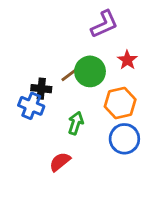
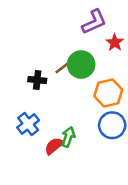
red star: (127, 60) -> (115, 43), moved
blue cross: (31, 106) -> (28, 124), moved, turned 30
green arrow: (76, 123) -> (68, 137), moved

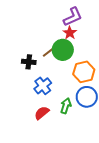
red star: (115, 43) -> (70, 33), moved
blue cross: (28, 124) -> (43, 86), moved
green arrow: (68, 137) -> (66, 106), moved

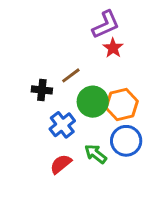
red star: (70, 33) -> (113, 48), moved
green circle: (63, 50) -> (93, 102), moved
green arrow: (66, 106) -> (96, 154), turned -70

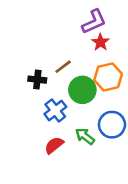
orange hexagon: (122, 104) -> (108, 77), moved

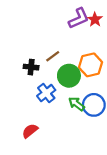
red star: (100, 42) -> (95, 19), moved
green arrow: (85, 136) -> (77, 104), moved
red semicircle: (54, 145) -> (30, 131), moved

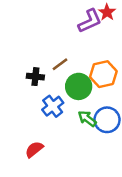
red star: (95, 19) -> (107, 12), moved

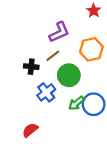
purple L-shape: (90, 21) -> (59, 32), moved
orange hexagon: (103, 74) -> (91, 49), moved
green arrow: (87, 119) -> (76, 103), turned -77

